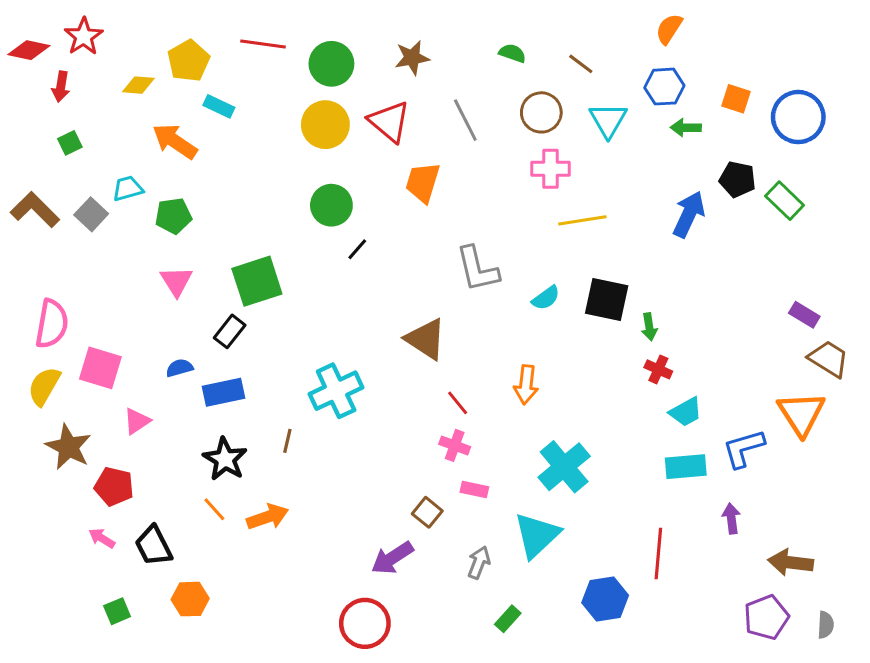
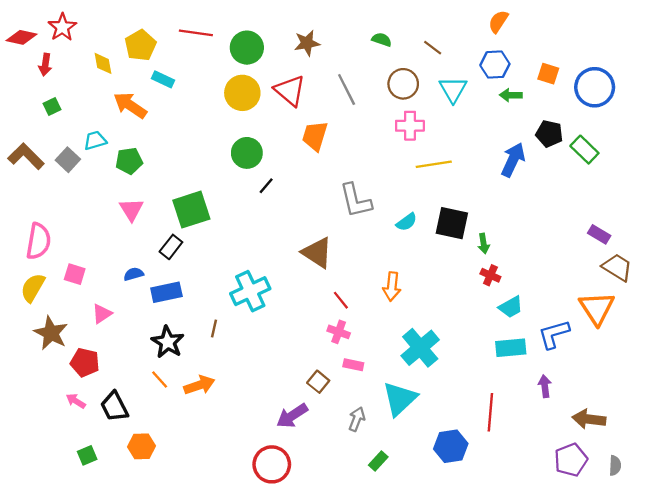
yellow diamond: (138, 85) -> (103, 63), turned 75
pink square: (100, 368) -> (75, 274), size x0.7

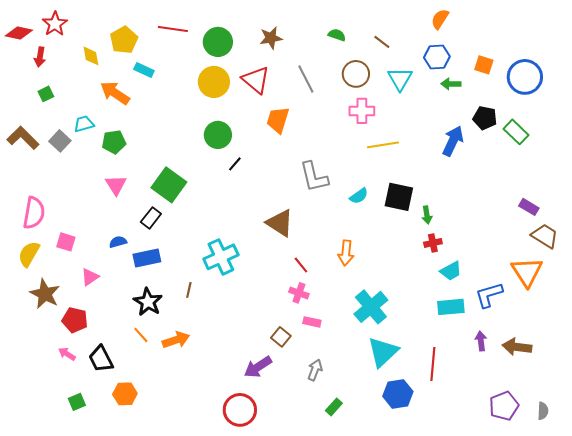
green square: (191, 210) -> (169, 185), turned -36
red cross: (490, 275) -> (433, 243), turned -36
cyan triangle: (400, 399) -> (383, 352), moved
brown arrow: (589, 419) -> (517, 347), moved

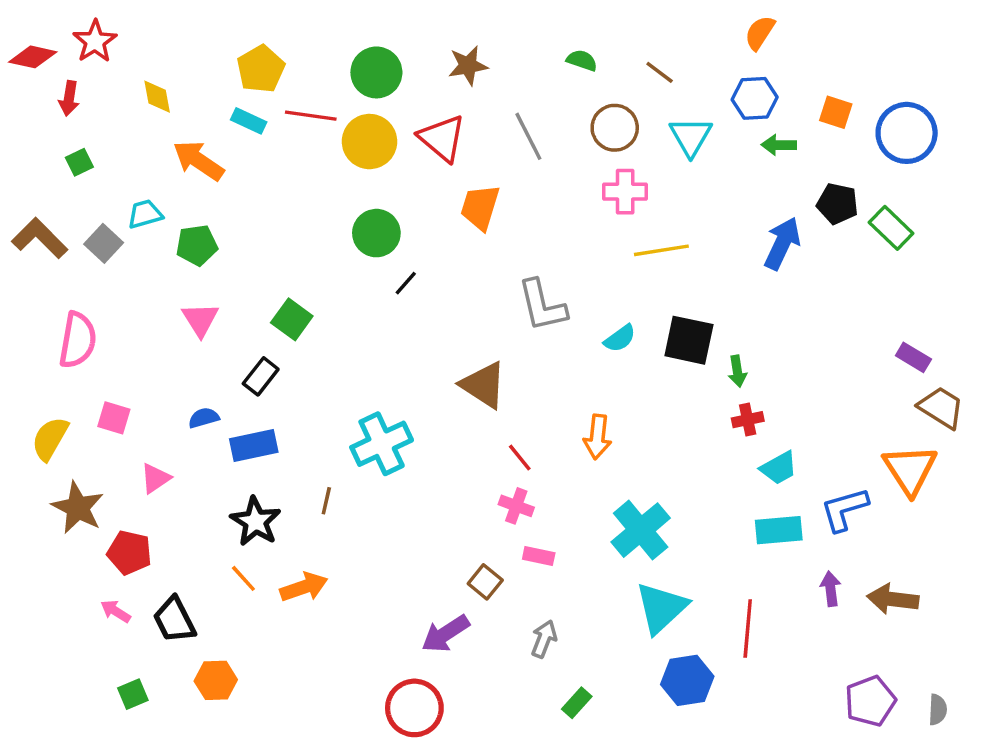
red line: (173, 29) -> (311, 116), moved
yellow pentagon: (124, 40) -> (261, 69), moved
green square: (169, 185) -> (292, 319), size x0.7
pink semicircle: (34, 213) -> (78, 340), moved

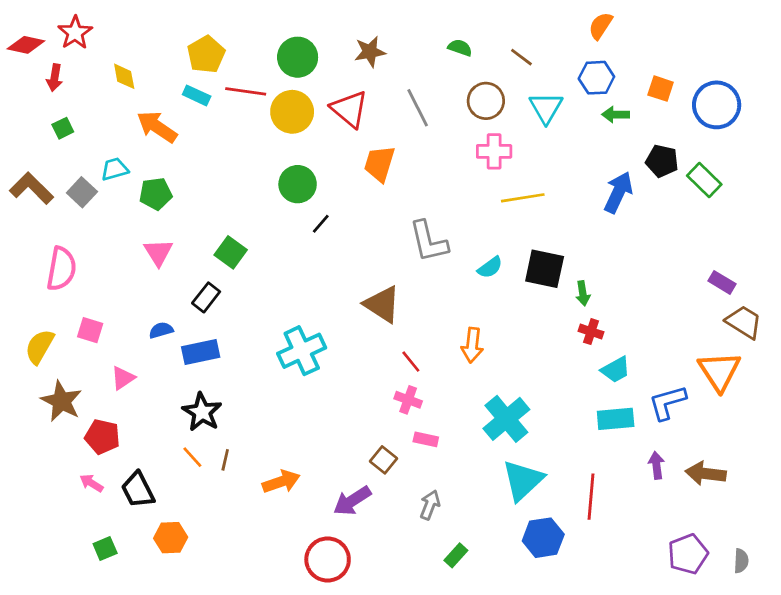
red cross: (748, 420) -> (591, 332), turned 30
brown line: (326, 501) -> (225, 460), moved
orange arrow: (304, 587) -> (281, 482), moved

